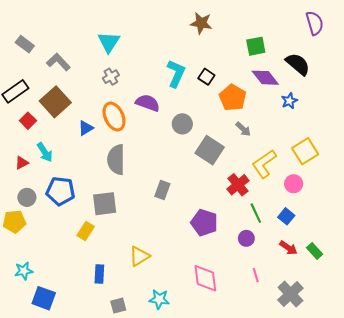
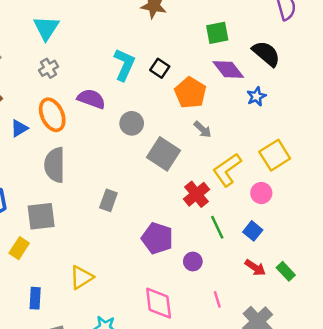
purple circle: (246, 238) -> (193, 261), moved

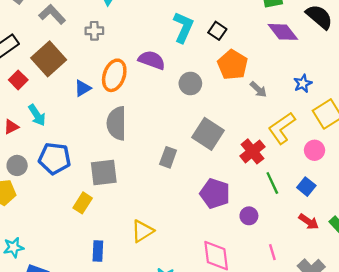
gray cross: (49, 68) -> (94, 31), moved, turned 30
orange pentagon: (190, 93) -> (233, 65), moved
blue star: (256, 96) -> (303, 83), moved
orange ellipse: (52, 115) -> (114, 75), turned 44
gray square: (163, 154) -> (208, 134), moved

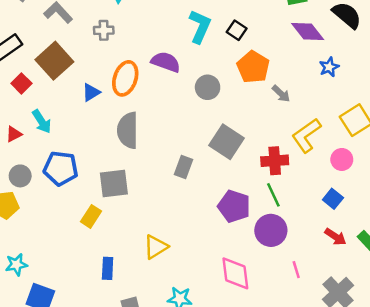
blue star: (303, 83) -> (329, 67), moved
red cross: (252, 151) -> (275, 161), turned 35
green line: (272, 183) -> (273, 195), moved
purple circle: (249, 216) -> (271, 230), size x1.6

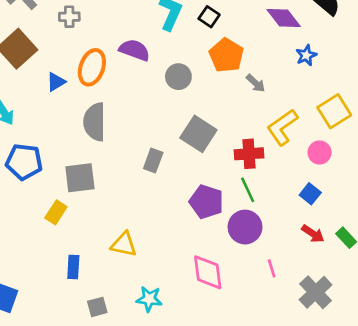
yellow triangle: (156, 247) -> (124, 244), turned 44

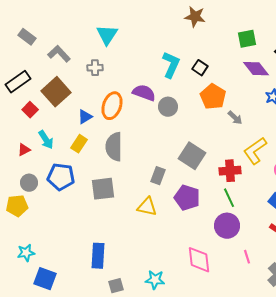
gray circle: (178, 77) -> (168, 107), moved
purple pentagon: (206, 202) -> (187, 198), moved
yellow rectangle: (56, 212) -> (79, 144), moved
yellow triangle: (124, 244) -> (147, 207), moved
blue rectangle: (73, 267) -> (98, 256), size x1.4

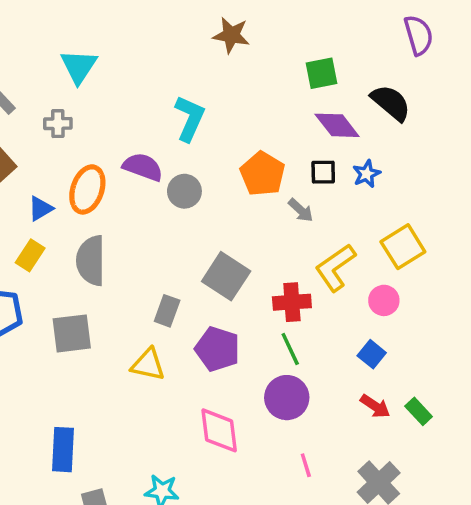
black square: (200, 68) -> (323, 172), moved, turned -35
pink line: (247, 257) -> (306, 465), moved
pink diamond: (199, 260) -> (219, 430), moved

